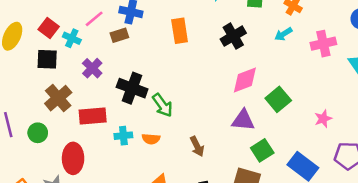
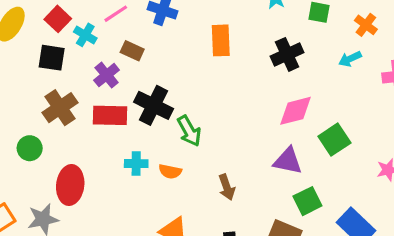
brown rectangle: (119, 35) -> (132, 51), moved, turned 36
red rectangle: (93, 116) -> (110, 115), moved

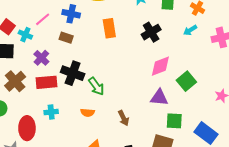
brown rectangle: (132, 51) -> (66, 38), moved
cyan cross: (136, 164) -> (51, 112), moved
green square: (307, 201) -> (174, 121), turned 36

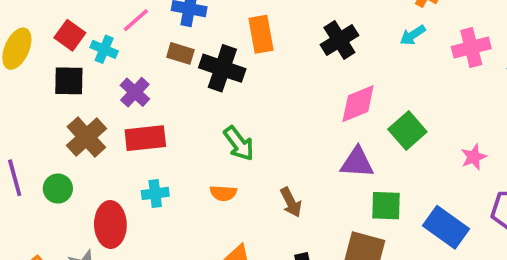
black cross: (73, 73) -> (222, 68), moved

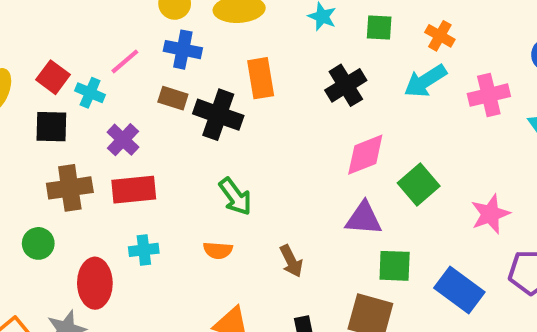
cyan arrow: (413, 35) -> (425, 81), size x1.5
brown cross: (86, 137) -> (70, 188), turned 33
pink star: (474, 157) -> (490, 214), size x1.4

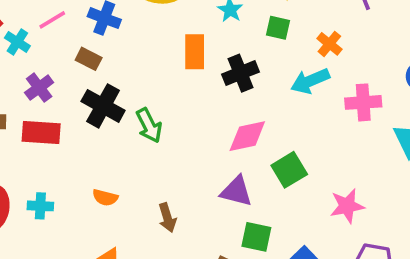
orange rectangle: (261, 78) -> (195, 52), moved
black cross: (218, 115) -> (103, 106), moved
green arrow: (235, 197) -> (149, 125), moved
cyan cross: (144, 250) -> (40, 206), moved

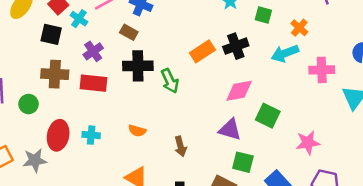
orange rectangle: (195, 52) -> (202, 51), moved, turned 55
black cross: (103, 106) -> (138, 66), turned -32
green square: (289, 170) -> (268, 116), turned -35

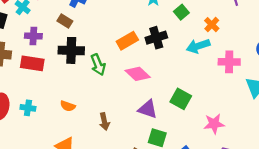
green square: (263, 15) -> (181, 12), turned 32
purple cross: (93, 51) -> (33, 36), turned 35
pink diamond: (239, 91) -> (138, 74), moved, turned 50

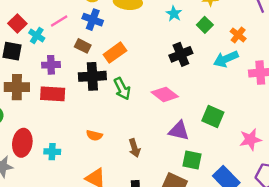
orange rectangle: (127, 41) -> (115, 53), moved
cyan cross: (28, 108) -> (52, 152), moved

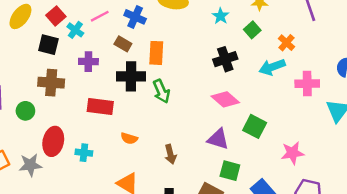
orange rectangle: (115, 53) -> (156, 53), turned -55
red rectangle: (53, 94) -> (100, 107), moved
pink diamond: (165, 94) -> (225, 99), moved

